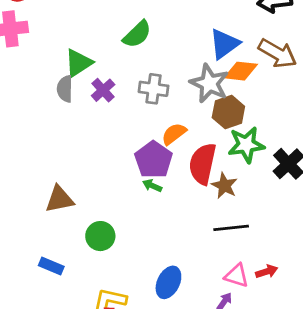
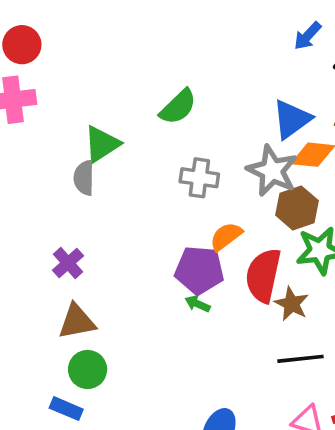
purple cross: (103, 90) -> (68, 263), moved
purple pentagon: (153, 160) -> (199, 270), turned -30
green circle: (100, 236) -> (88, 369), moved

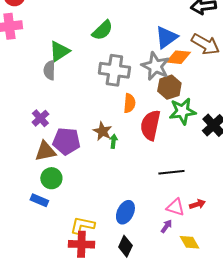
gray cross: (199, 178) -> (114, 70), size x1.4
orange semicircle: (226, 236) -> (129, 103), turned 132
purple pentagon: (199, 270) -> (66, 141), moved
green arrow: (198, 304) -> (113, 141), turned 72
brown star: (292, 304) -> (102, 131), moved

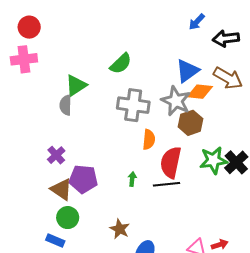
green star: (182, 111) -> (213, 160), moved
brown star: (102, 131) -> (120, 229), moved
brown triangle: (45, 151) -> (61, 189), turned 45
black line: (171, 172) -> (167, 184), moved

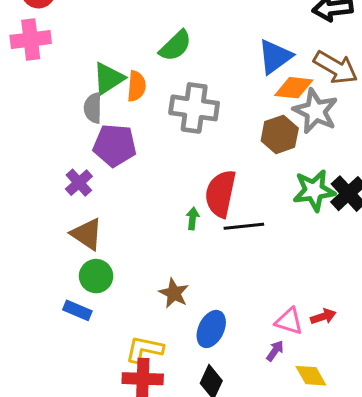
gray star: (176, 101) -> (316, 111), moved
orange semicircle: (149, 139) -> (137, 86), moved
red semicircle: (171, 162) -> (221, 194), moved
purple pentagon: (83, 179) -> (115, 145), moved

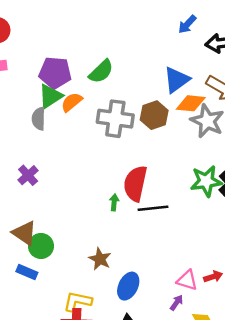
orange semicircle: (137, 86) -> (72, 102), turned -135
brown hexagon: (280, 134) -> (154, 115), moved
purple pentagon: (115, 145) -> (55, 73), moved
brown triangle: (87, 234) -> (24, 233), moved

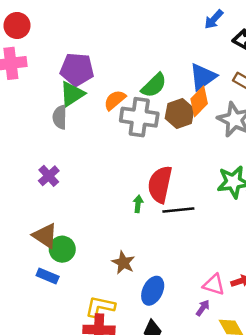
green semicircle: (101, 71) -> (154, 85), moved
orange semicircle: (72, 102) -> (115, 100), moved
orange diamond: (191, 103) -> (199, 101), moved, turned -52

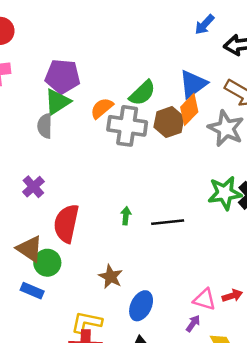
red semicircle: (160, 184) -> (66, 223), moved

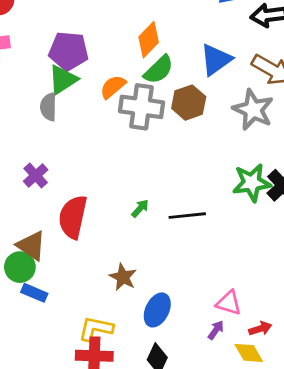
orange diamond: (189, 109) -> (149, 40), moved
green arrow: (126, 216) -> (140, 208), turned 36
green circle: (47, 263) -> (20, 267), moved
red arrow: (232, 296) -> (260, 329), moved

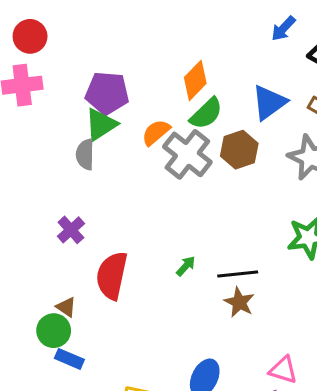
gray cross: (141, 107) -> (187, 154), turned 30
brown triangle: (31, 246) -> (66, 307), size x0.6
brown star: (123, 277) -> (239, 302), moved

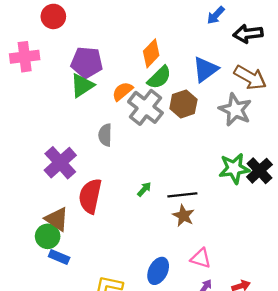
red circle: (30, 36) -> (53, 16), moved
gray semicircle: (85, 154) -> (105, 135), moved
purple cross: (71, 230) -> (60, 163), size x1.6
brown triangle: (66, 307) -> (57, 219), size x1.6
pink triangle: (283, 370) -> (201, 258), moved

